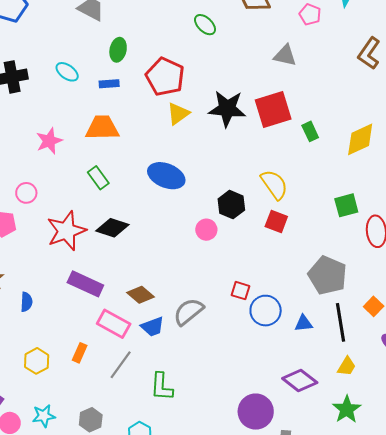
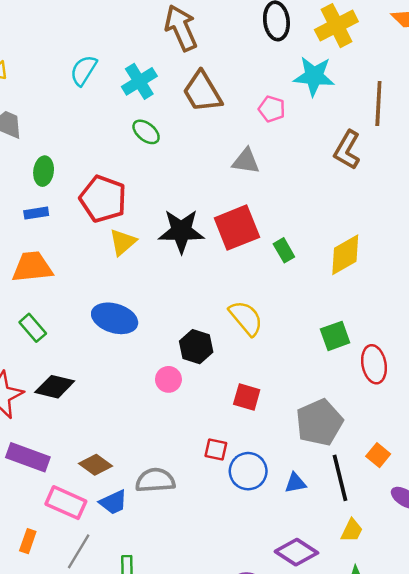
red square: (276, 221) -> (247, 397), moved
gray pentagon: (327, 275) -> (319, 422), turned 30
gray semicircle: (189, 312) -> (155, 480), turned 40

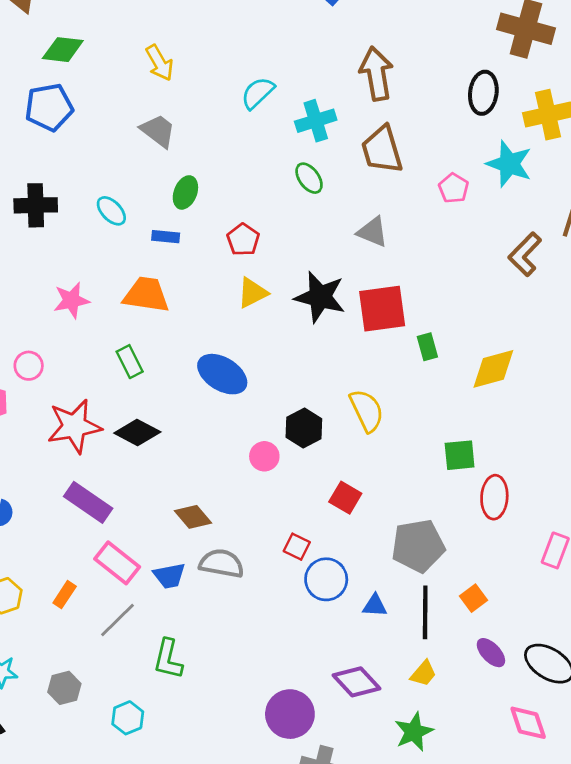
gray triangle: (246, 161) -> (373, 232), moved
red pentagon: (103, 199) -> (243, 240), size x0.6
brown diamond: (95, 465) -> (193, 517), moved

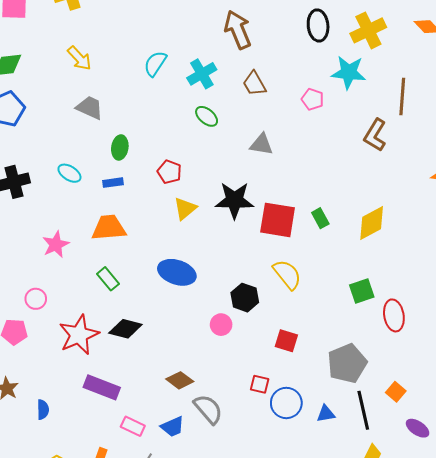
brown trapezoid: (382, 150) -> (254, 84), size x0.7
red square: (382, 309) -> (278, 220), moved, turned 30
pink rectangle: (117, 563) -> (133, 426), size x0.7
gray semicircle: (222, 563) -> (208, 409), turned 52

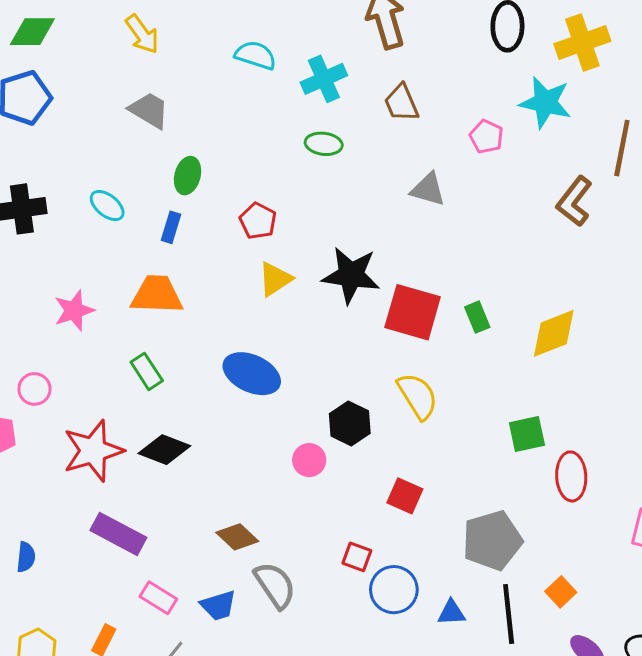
cyan semicircle: (155, 64) -> (255, 55), turned 68
green ellipse: (207, 116) -> (324, 144), turned -40
gray triangle: (261, 144) -> (428, 189), moved
blue rectangle: (113, 183) -> (171, 227), turned -72

